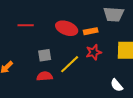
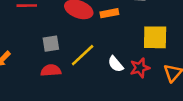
red star: (94, 52) -> (140, 68), moved
white semicircle: (117, 85) -> (116, 64), moved

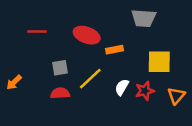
orange rectangle: (109, 13) -> (115, 50), moved
white semicircle: (116, 64) -> (122, 87), turned 70

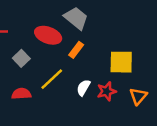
gray trapezoid: (144, 18) -> (76, 18), moved, turned -145
orange rectangle: (115, 50) -> (76, 50), turned -42
gray square: (60, 68) -> (21, 58), moved, turned -35

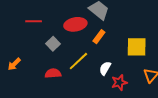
red ellipse: (48, 35) -> (75, 24), turned -30
red star: (107, 91) -> (119, 83), moved

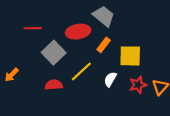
gray square: (53, 44) -> (54, 53), size x1.5
yellow square: (137, 47) -> (130, 56), moved
red star: (119, 83) -> (138, 85), moved

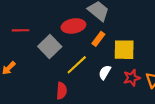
red line: (33, 28) -> (21, 30), moved
red semicircle: (54, 85) -> (62, 91), moved, turned 98

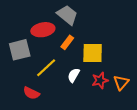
gray square: (50, 46) -> (20, 50), turned 30
red semicircle: (62, 91) -> (31, 93), turned 112

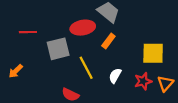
yellow square: (93, 53) -> (153, 53), moved
yellow line: (46, 68) -> (86, 68), turned -75

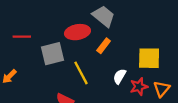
white semicircle: (115, 76) -> (120, 76), moved

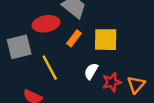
yellow square: (149, 58) -> (106, 40), moved

